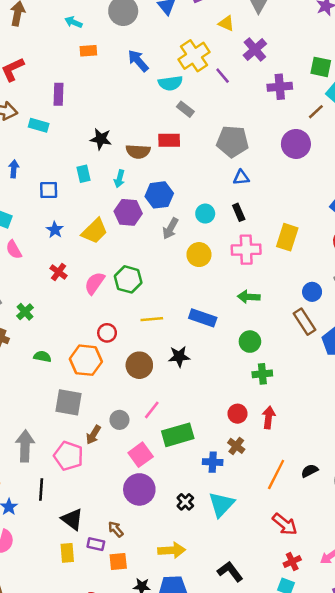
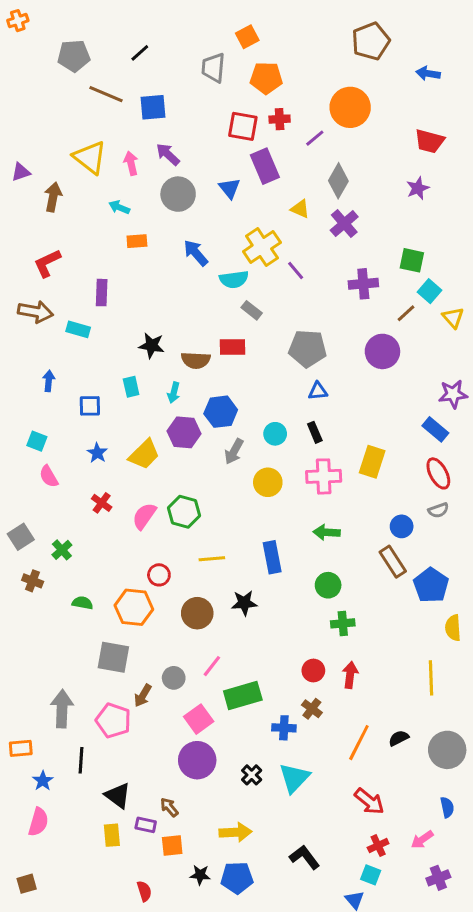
purple cross: (255, 50) -> (344, 224), moved
blue rectangle: (203, 318) -> (272, 557), turned 60

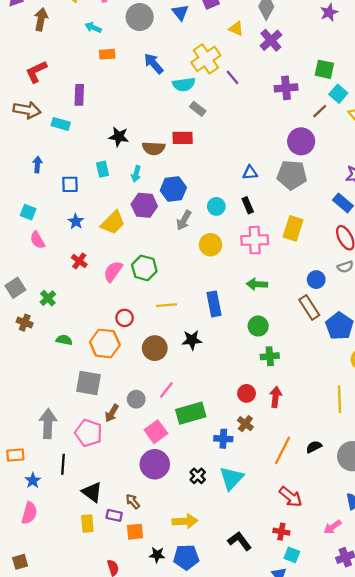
gray pentagon: (307, 348) -> (292, 175), moved
red cross: (378, 845) -> (281, 532), moved, turned 35

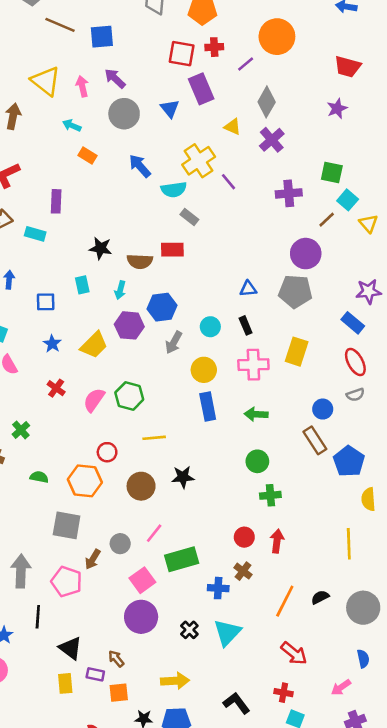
orange rectangle: (107, 54) -> (87, 156), turned 35
blue rectangle: (214, 304) -> (208, 406), moved

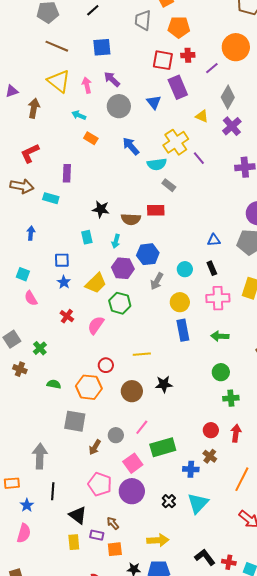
brown line: (60, 25) -> (57, 46), moved
blue square: (46, 302) -> (62, 260), moved
green hexagon: (129, 396) -> (120, 303), moved
pink pentagon: (67, 582) -> (100, 484), moved
red cross: (283, 693) -> (229, 562), moved

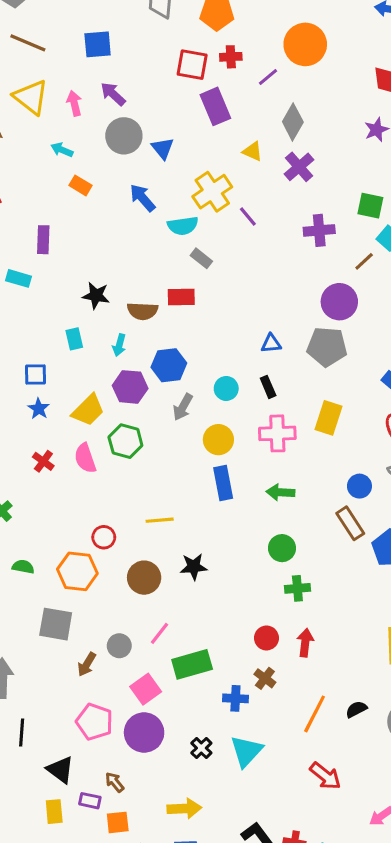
blue triangle: (154, 102) -> (163, 148), moved
pink semicircle: (96, 325) -> (85, 458), moved, turned -54

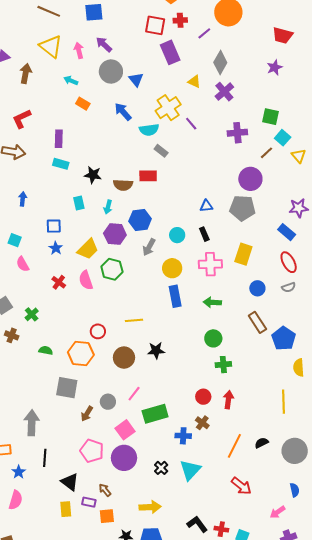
cyan rectangle: (19, 278) -> (61, 164), moved
blue circle: (359, 486) -> (257, 288), moved

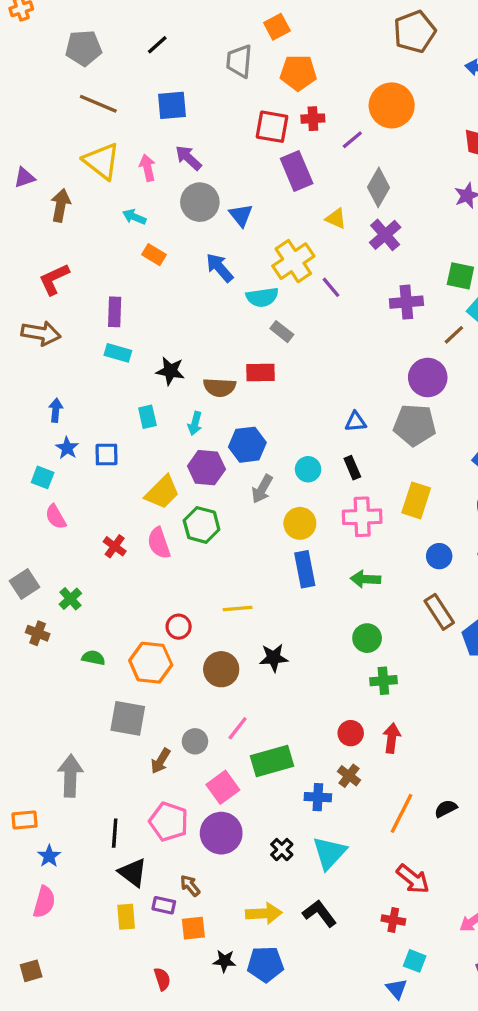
blue star: (56, 248) -> (67, 448), moved
black line: (45, 458) -> (115, 833), moved
black L-shape: (197, 524) -> (320, 913), moved
red cross: (221, 529) -> (393, 920), moved

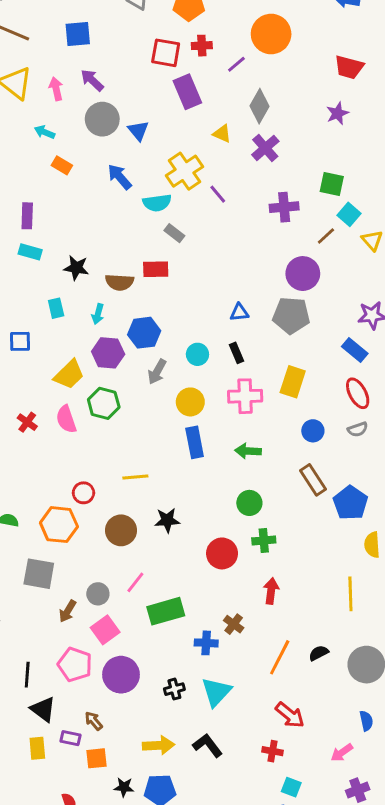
red circle: (351, 733) -> (222, 553), moved, size x1.4
pink square: (223, 787) -> (105, 630), moved
black cross: (282, 850) -> (174, 689), turned 30

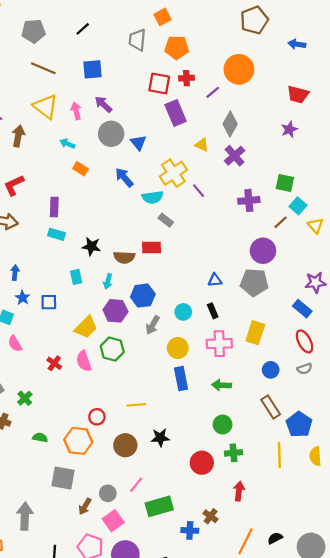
yellow line: (350, 594) -> (279, 455), moved

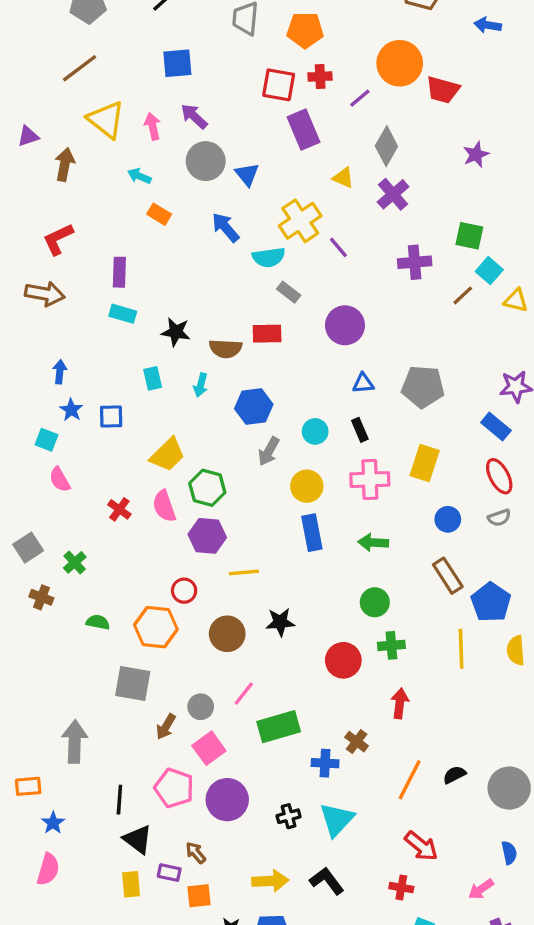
brown line: (43, 68) -> (80, 68), moved, turned -60
red trapezoid: (298, 94) -> (443, 90), moved
yellow triangle: (315, 226) -> (516, 300), turned -35
purple circle: (263, 251) -> (345, 325), moved
purple hexagon: (115, 311) -> (207, 536), moved

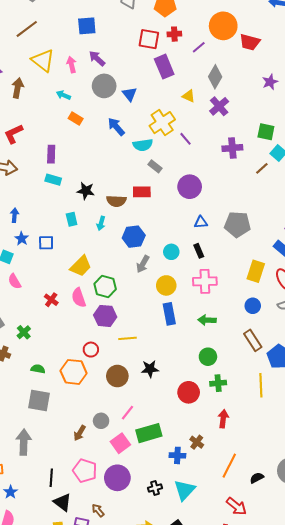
yellow rectangle: (425, 463) -> (256, 271), moved
gray square: (133, 684) -> (39, 400), moved
pink square: (209, 748) -> (120, 443), moved
black semicircle: (454, 775) -> (257, 478), moved

